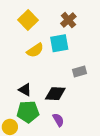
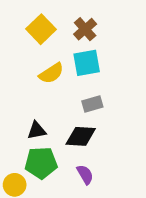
brown cross: (68, 20) -> (85, 29), moved
gray rectangle: (79, 71) -> (92, 104), moved
black triangle: (25, 90) -> (37, 130), turned -40

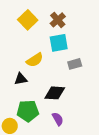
yellow semicircle: (51, 73) -> (35, 60), moved
gray rectangle: (92, 104) -> (75, 64), moved
black triangle: (37, 130) -> (21, 79), moved

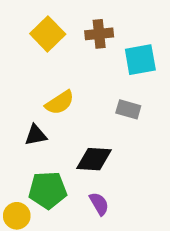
brown cross: (58, 20) -> (99, 34), turned 35
cyan square: (59, 43) -> (140, 60), moved
gray rectangle: (75, 64) -> (128, 109), turned 32

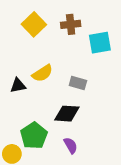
gray rectangle: (128, 109) -> (78, 83), moved
black triangle: (36, 135) -> (18, 85), moved
green pentagon: (48, 190) -> (34, 136), turned -30

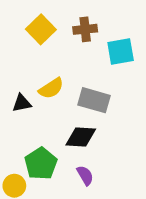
gray rectangle: (78, 83) -> (94, 100), size x1.5

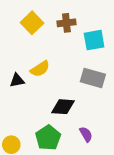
gray rectangle: (94, 100) -> (93, 78), moved
green pentagon: (41, 164) -> (48, 138), moved
purple semicircle: (85, 175) -> (86, 134), moved

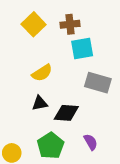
cyan square: (94, 40) -> (82, 49), moved
black triangle: (17, 80) -> (40, 103), moved

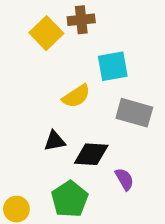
brown cross: (70, 24) -> (81, 20), moved
yellow semicircle: (42, 73) -> (76, 96), moved
purple semicircle: (91, 142) -> (124, 179), moved

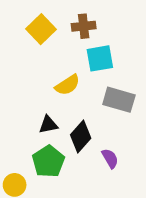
brown cross: (81, 20) -> (84, 26), moved
black diamond: (91, 154) -> (81, 136), turned -52
green pentagon: (70, 199) -> (48, 161), moved

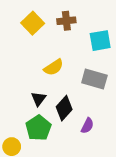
cyan square: (100, 58) -> (100, 41), moved
black triangle: (48, 125) -> (38, 99), turned -42
purple semicircle: (110, 158) -> (87, 126), turned 56

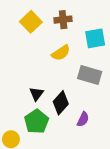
yellow semicircle: (54, 67) -> (61, 53), moved

